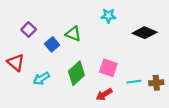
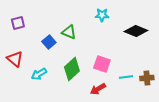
purple square: (29, 30) -> (18, 23), moved, turned 32

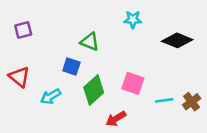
blue square: (49, 42) -> (71, 66), moved, turned -32
brown cross: (147, 78) -> (192, 102), turned -32
red arrow: (98, 89) -> (116, 119), moved

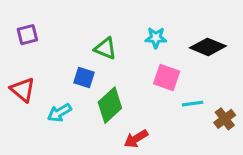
cyan star: (133, 20) -> (156, 38), moved
pink square: (133, 83) -> (167, 78), moved
cyan line: (164, 100) -> (193, 104), moved

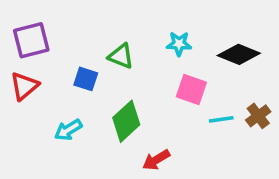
purple square: (27, 35) -> (31, 40), size x1.5
blue square: (84, 78) -> (86, 79), moved
red triangle: (23, 90) -> (24, 86), moved, turned 40
brown cross: (225, 119) -> (258, 116), moved

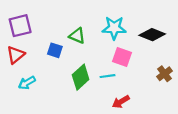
cyan star: (179, 44) -> (114, 28), size x1.5
cyan line: (221, 119) -> (107, 76), moved
cyan arrow: (68, 130) -> (27, 83), moved
red arrow: (156, 160) -> (121, 102), moved

